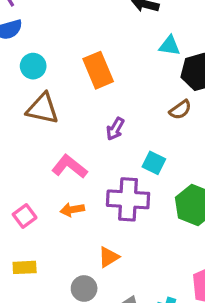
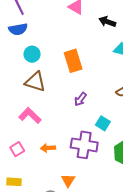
pink L-shape: (70, 167) -> (30, 116), moved
orange triangle: (109, 257) -> (68, 180), turned -32

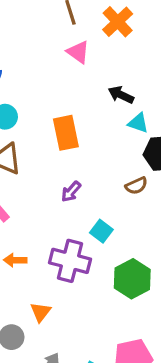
black arrow: (107, 22) -> (121, 95), moved

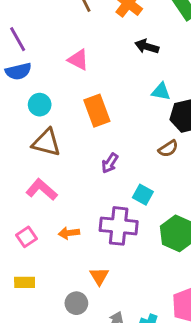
pink triangle: (78, 52) -> (78, 60), moved
black arrow: (121, 95) -> (147, 46), moved

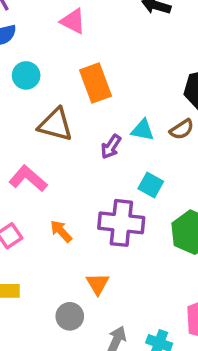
cyan triangle: (161, 92) -> (143, 130), moved
brown triangle: (46, 143) -> (55, 125), moved
orange arrow: (69, 233) -> (61, 231), turned 54

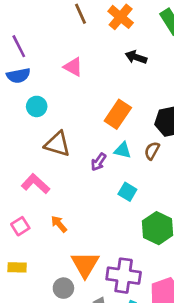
orange rectangle: (96, 83) -> (118, 114), moved, turned 52
brown semicircle: (182, 129) -> (152, 151), turned 150
purple cross: (121, 223) -> (124, 276), moved
orange triangle: (98, 284) -> (85, 264), size x1.6

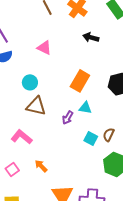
cyan circle: (37, 106) -> (30, 82), moved
brown semicircle: (152, 151) -> (109, 135), moved

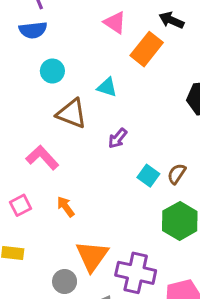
pink triangle: (44, 48) -> (115, 22), moved
orange rectangle: (80, 81) -> (147, 49), moved
cyan circle: (30, 82) -> (52, 71), moved
cyan triangle: (85, 108) -> (107, 87), moved

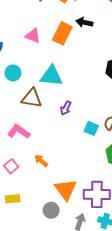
pink triangle: (115, 22) -> (33, 36), moved
orange rectangle: (147, 49) -> (62, 33), moved
cyan triangle: (107, 87) -> (51, 76), size x1.6

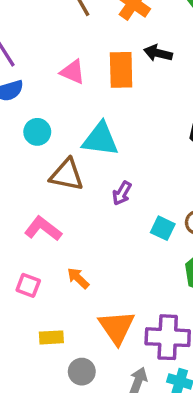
orange rectangle: (62, 33) -> (121, 70), turned -30
pink square: (11, 166) -> (28, 285), turned -32
yellow rectangle: (13, 199) -> (51, 337), moved
gray circle: (51, 210) -> (82, 372), moved

